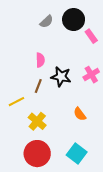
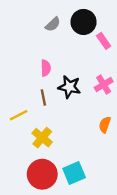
brown line: (38, 86) -> (43, 98), turned -32
orange semicircle: (80, 114) -> (105, 125), moved, turned 56
cyan square: (77, 154) -> (74, 173), moved, turned 30

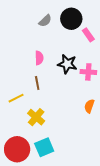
pink cross: (104, 85) -> (88, 72), turned 35
black star: (69, 87) -> (67, 64), moved
cyan square: (74, 173) -> (44, 147), moved
red circle: (42, 174) -> (17, 149), moved

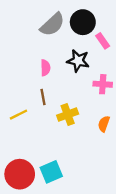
gray semicircle: (45, 21) -> (52, 25), size x1.6
black star: (67, 64) -> (78, 61), moved
yellow cross: (36, 117) -> (68, 115), moved, turned 30

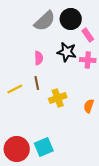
pink cross: (103, 84) -> (88, 60), moved
yellow line: (18, 115) -> (15, 89), moved

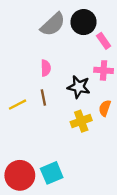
black star: (67, 52) -> (79, 87), moved
yellow cross: (58, 98) -> (81, 121), moved
orange semicircle: (89, 106) -> (105, 108), moved

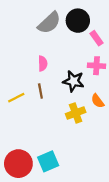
orange semicircle: (105, 108) -> (98, 101), turned -56

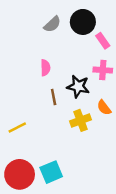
gray semicircle: (49, 23) -> (52, 24), size x0.7
brown line: (40, 91) -> (54, 97), moved
yellow line: (16, 98) -> (17, 127), moved

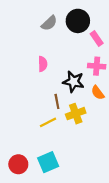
brown line: (54, 97) -> (57, 101), moved
orange semicircle: (104, 108) -> (98, 93), moved
yellow line: (17, 127) -> (48, 122), moved
red circle: (20, 174) -> (18, 164), size x0.7

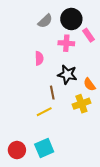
pink cross: (97, 66) -> (66, 43), moved
yellow cross: (76, 114) -> (81, 104), moved

